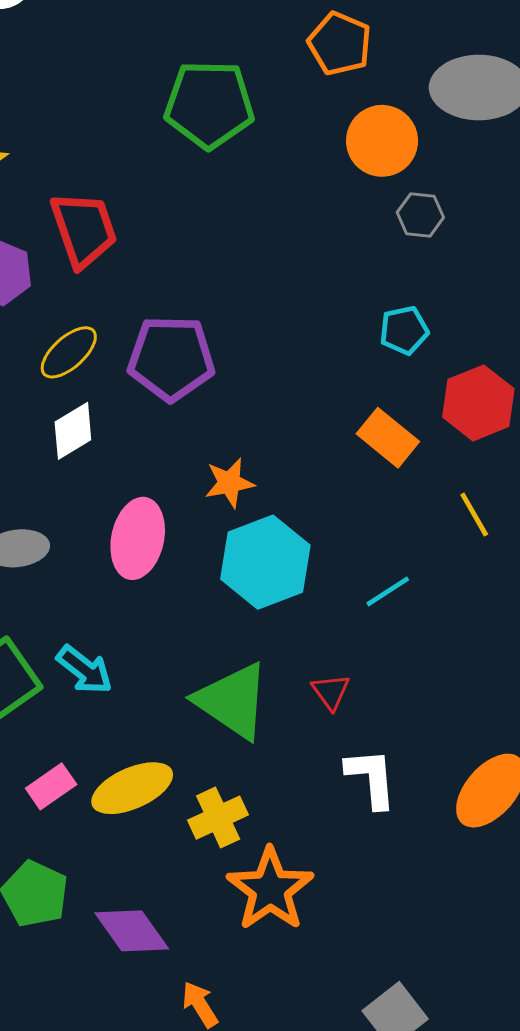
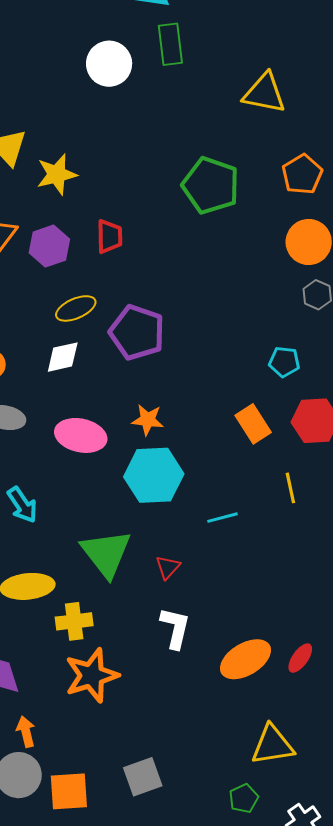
red trapezoid: (84, 229) -> (109, 237), size x0.7
pink ellipse: (138, 538) -> (81, 435), turned 72

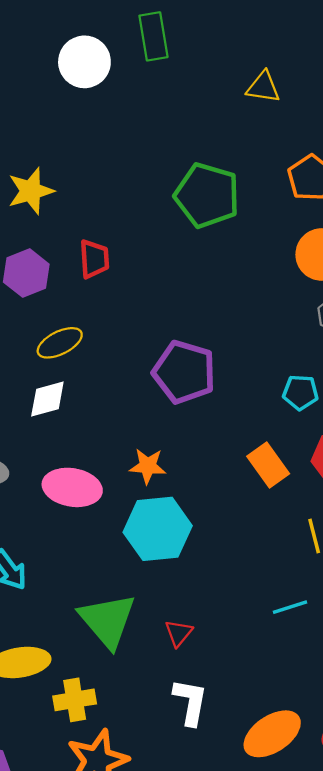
yellow triangle: (264, 93) -> (263, 87), size x0.7
purple pentagon: (137, 332) -> (184, 372), moved
cyan line: (222, 518) -> (290, 607), moved

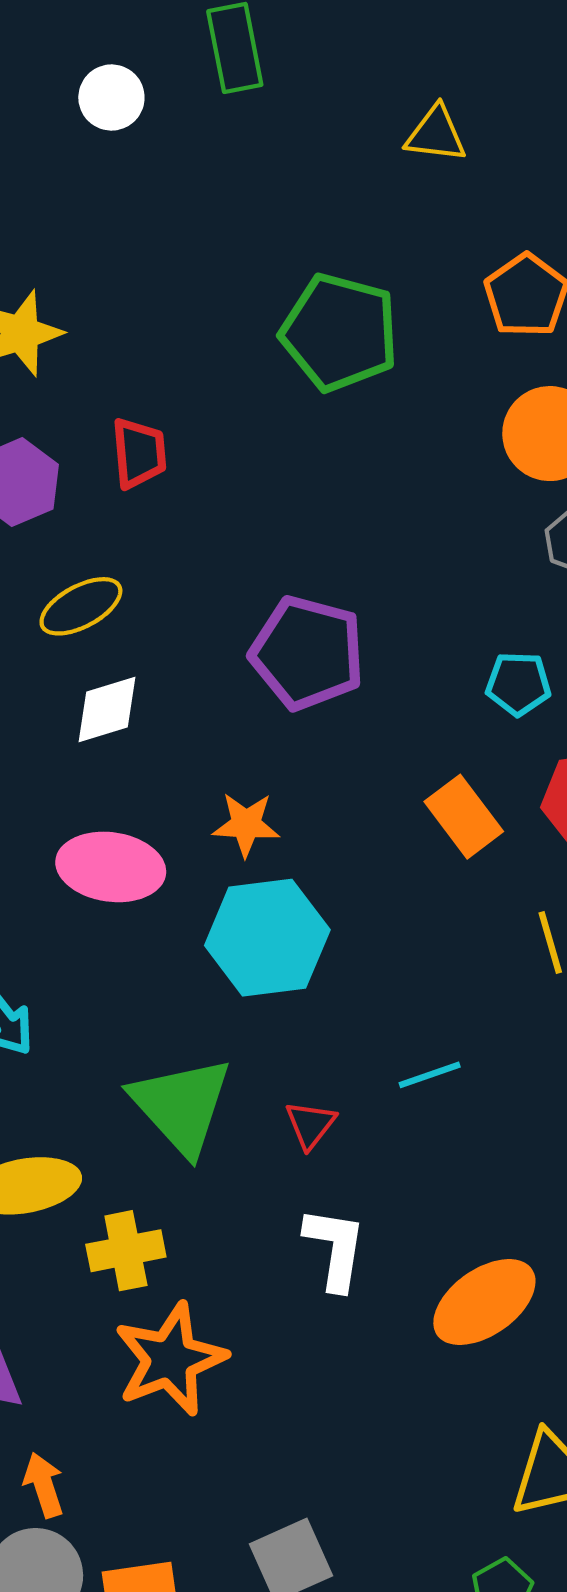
white circle: (84, 62) -> (111, 98), size x0.7
white diamond: (47, 399) -> (107, 709), moved
cyan line: (290, 607) -> (430, 1075), moved

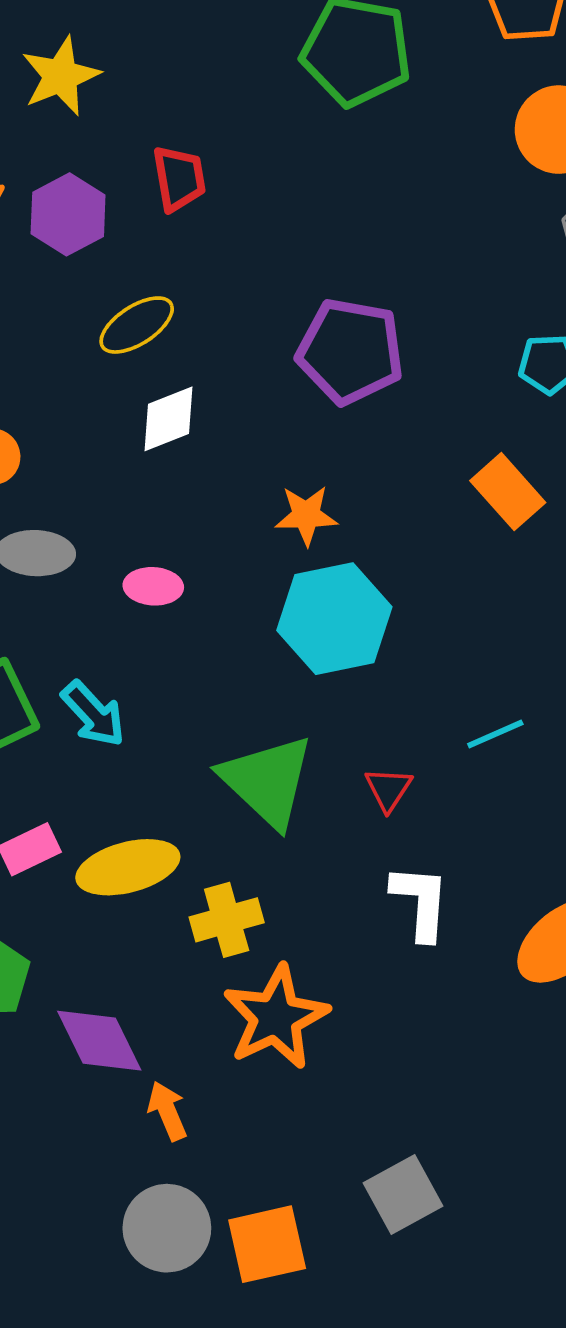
pink ellipse: (111, 867) -> (153, 586), moved, size x0.6
orange arrow: (44, 1485) -> (167, 1111), moved

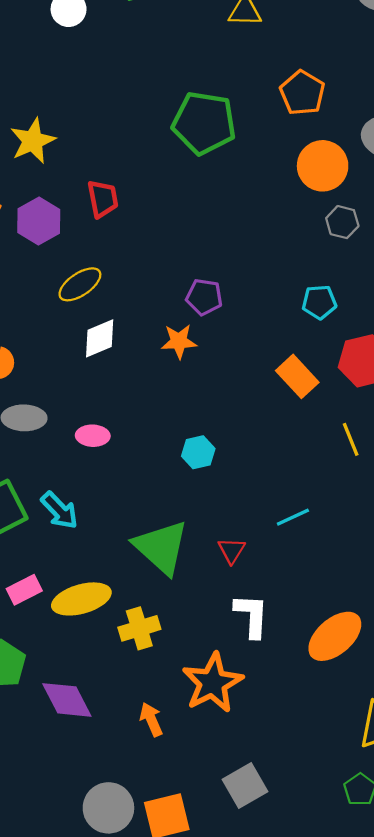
purple pentagon: (350, 351) -> (204, 297), size x0.6
orange star: (306, 515) -> (179, 341), moved
cyan hexagon: (334, 619) -> (198, 452), size x0.5
orange star: (276, 1017) -> (213, 683), moved
orange arrow: (167, 1111) -> (151, 719), moved

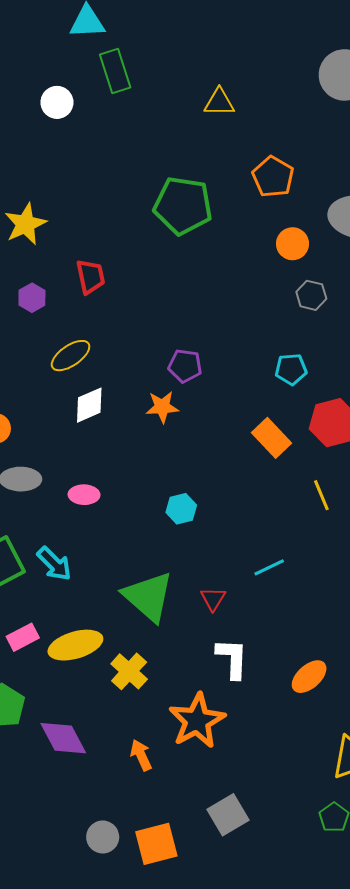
orange circle: (323, 166) -> (293, 244), size x0.7
purple hexagon: (39, 221) -> (32, 298), size x0.7
yellow cross: (139, 628) -> (129, 671), turned -30
orange ellipse: (335, 636) -> (309, 677), size x0.7
gray circle: (108, 808) -> (103, 837), size x0.7

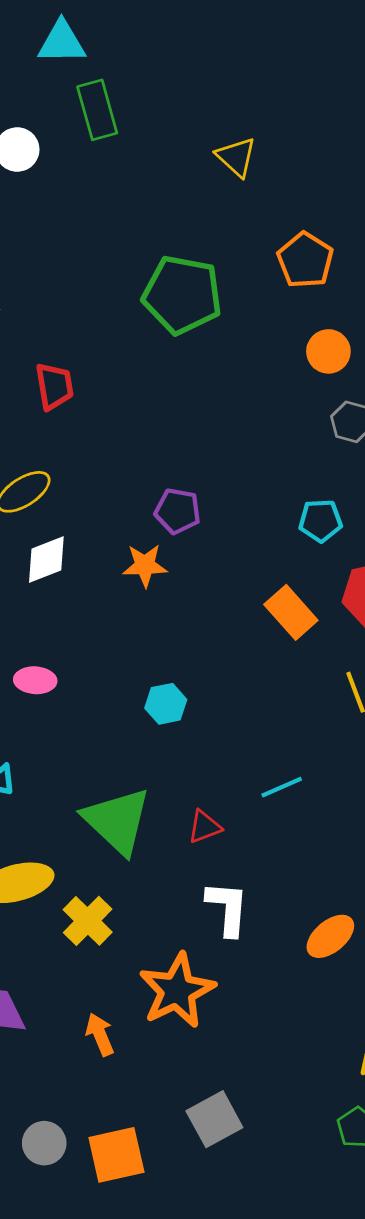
yellow triangle: (219, 102) -> (236, 157), turned 40
red triangle: (213, 599) -> (204, 827), turned 36

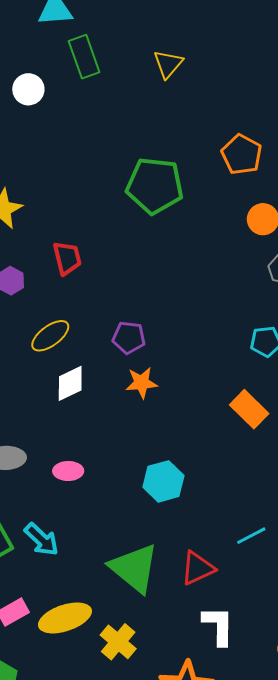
yellow triangle: (236, 157) -> (168, 64), moved, turned 32
purple pentagon: (178, 511) -> (129, 337), moved
cyan hexagon: (166, 704) -> (163, 481), size x1.4
red triangle: (204, 827) -> (198, 568), size x1.4

